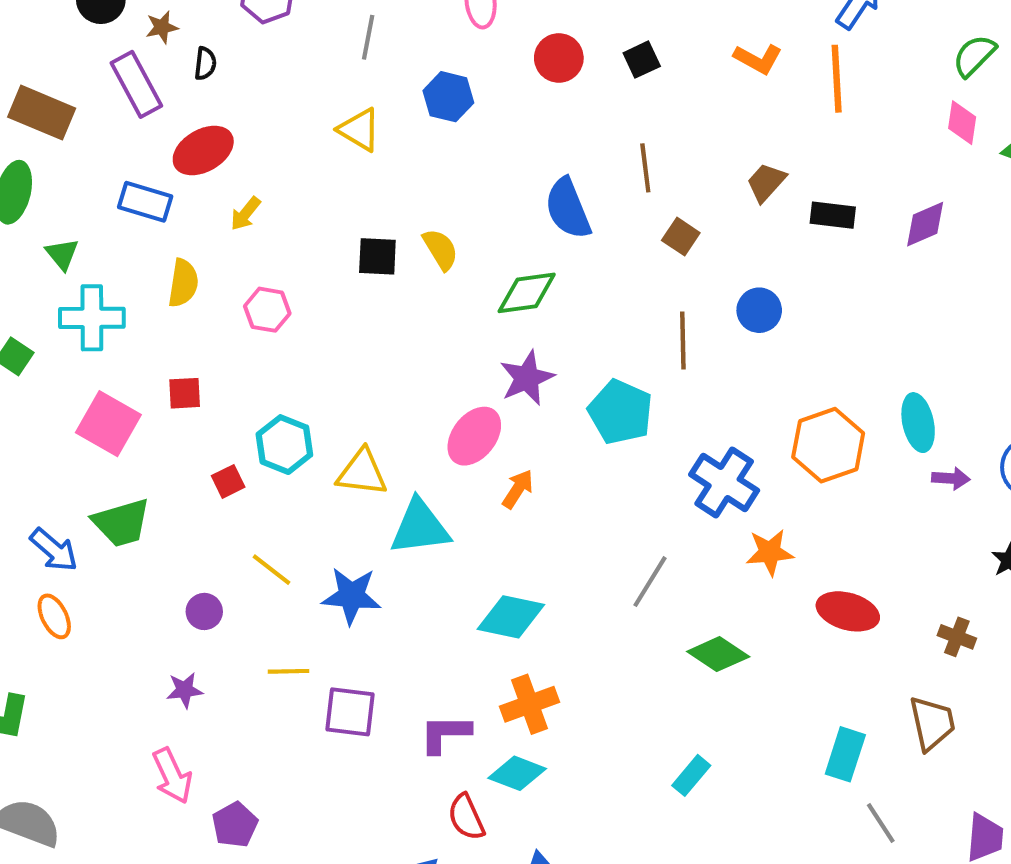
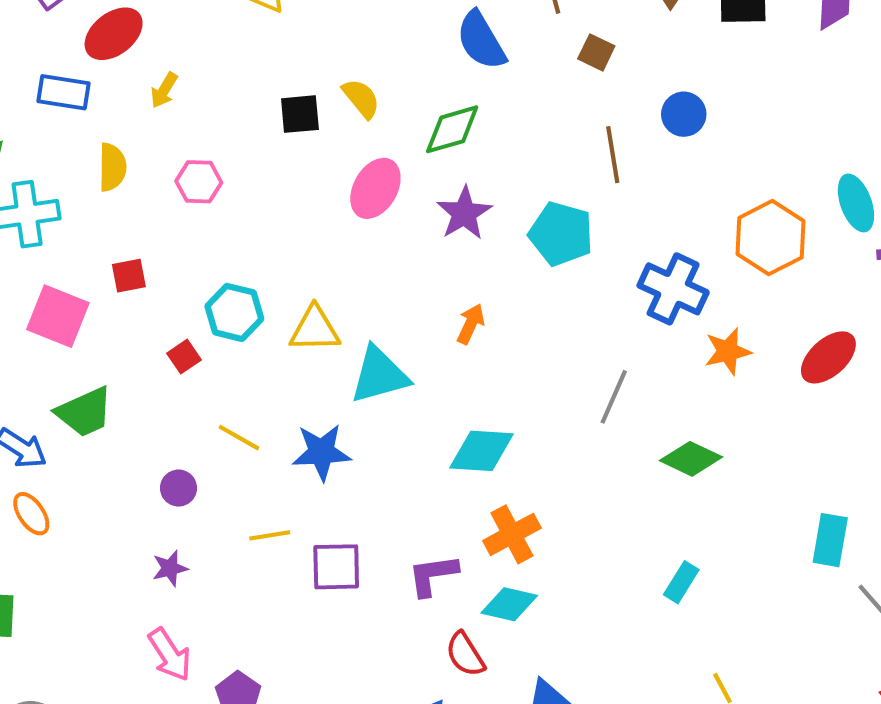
pink ellipse: (474, 436) -> (375, 188), moved
red ellipse: (848, 611) -> (828, 357), moved, turned -50

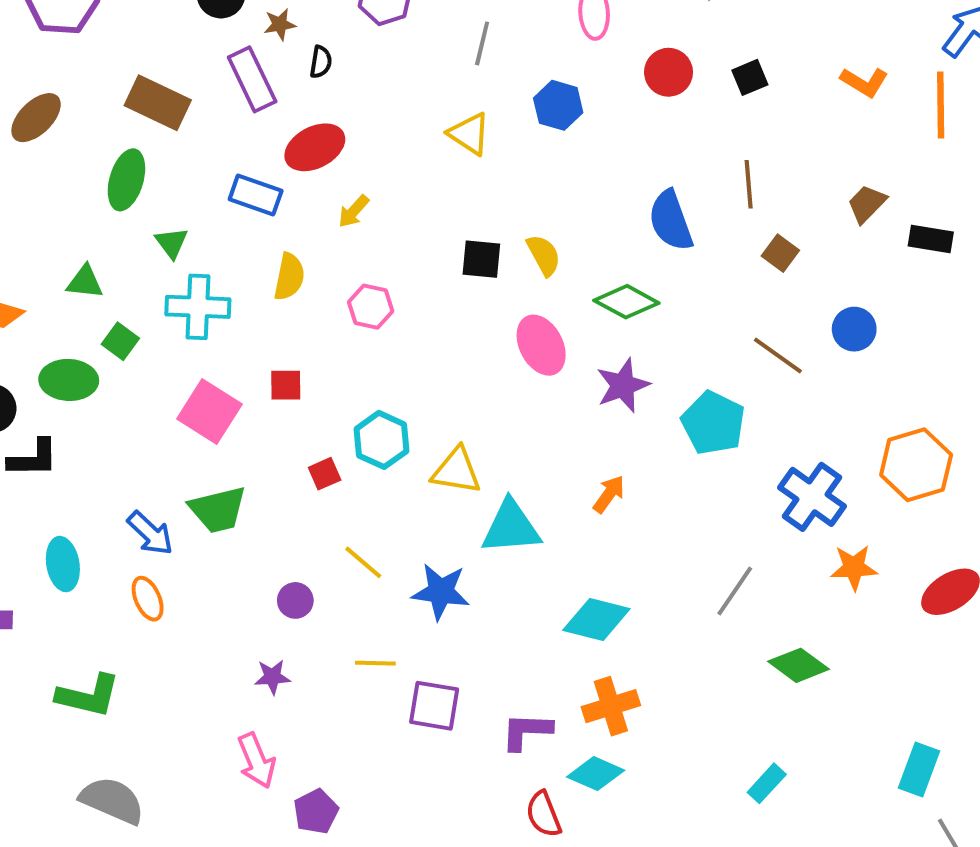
green diamond: (452, 129) -> (626, 302), turned 34
brown line: (613, 155) -> (778, 356), turned -56
pink ellipse: (375, 188) -> (541, 345), turned -68

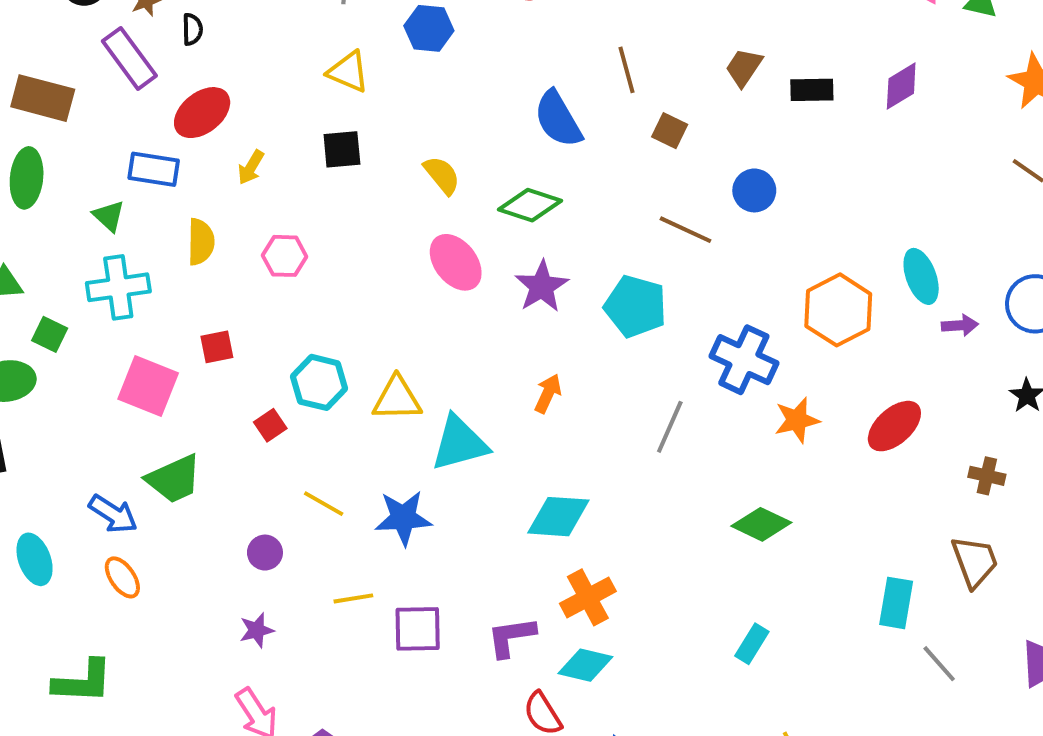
green triangle: (172, 243) -> (109, 216), moved
black square: (481, 259) -> (342, 149), moved
gray line: (735, 591) -> (670, 427), moved

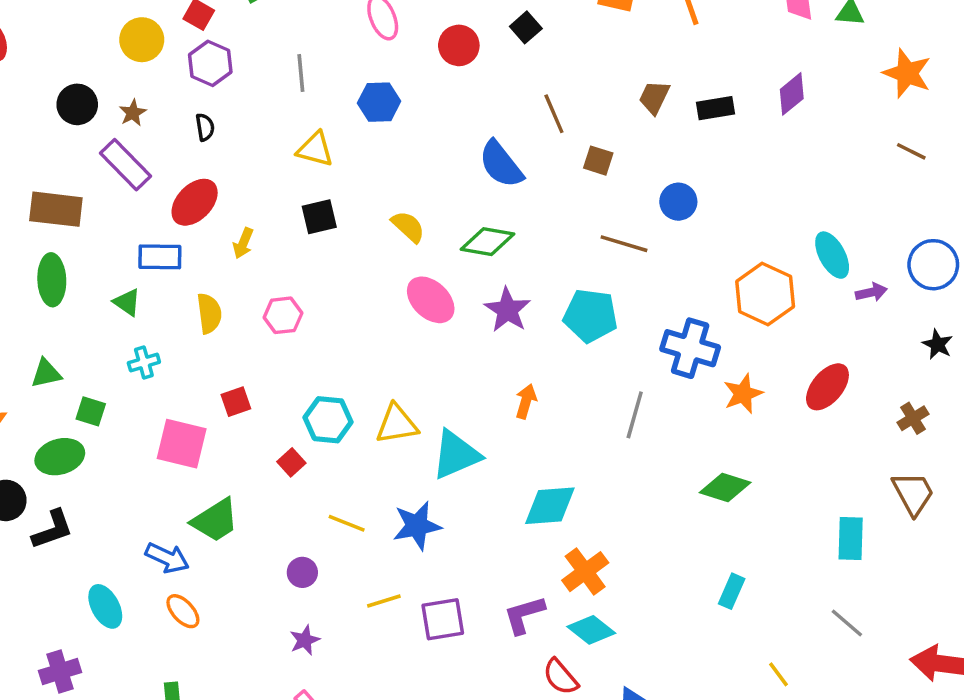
black semicircle: (192, 29) -> (205, 127), moved
cyan cross: (118, 287) -> (144, 363), size x0.6
brown cross: (987, 476) -> (913, 418), turned -36
gray line: (939, 664) -> (847, 623), moved
cyan diamond: (585, 665) -> (591, 630), turned 33

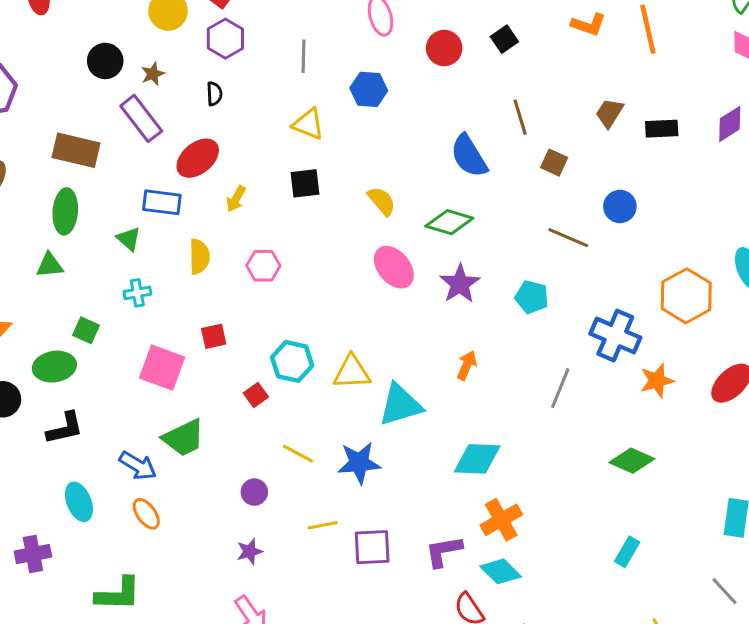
cyan pentagon: (590, 316) -> (532, 297), size x0.7
green triangle: (46, 373) -> (50, 265), moved
black L-shape: (52, 529) -> (65, 428), moved

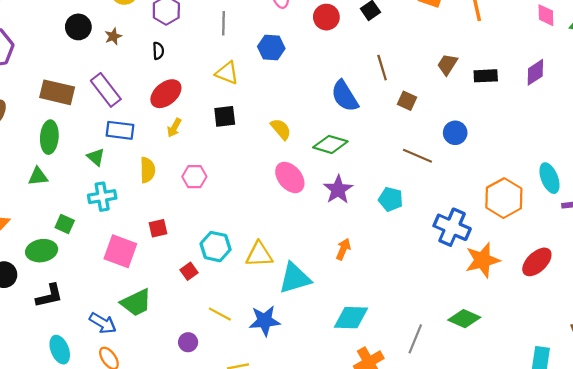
purple rectangle: (141, 118) -> (106, 90), moved
red ellipse: (198, 158) -> (166, 94), moved
cyan cross: (137, 293) -> (102, 197), size x1.4
orange star: (657, 381) -> (482, 260), size x1.4
gray line: (560, 388) -> (415, 339), moved

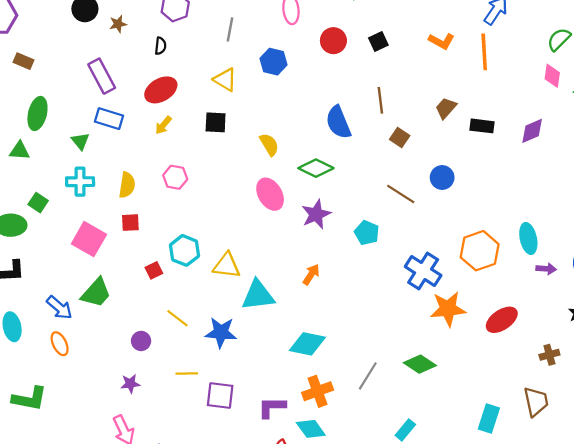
brown rectangle: (57, 92) -> (23, 61), moved, size x0.6
yellow semicircle: (147, 170) -> (127, 185), moved
green trapezoid: (136, 303) -> (96, 293), turned -32

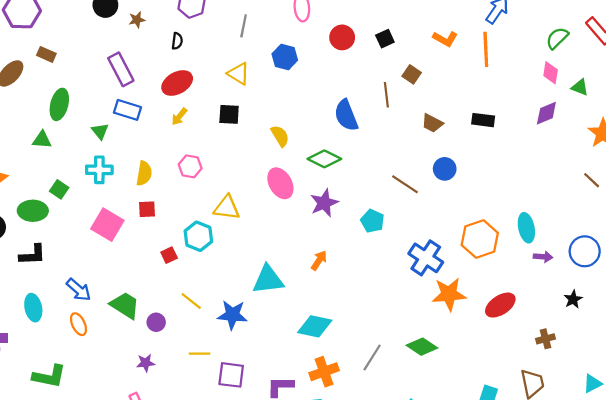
brown trapezoid: (446, 108) -> (432, 123), moved, turned -105
purple diamond: (532, 131) -> (546, 113), moved
brown square: (400, 138) -> (412, 74), moved
yellow triangle: (227, 266) -> (227, 208), moved
green trapezoid: (96, 293) -> (125, 305), moved, turned -100

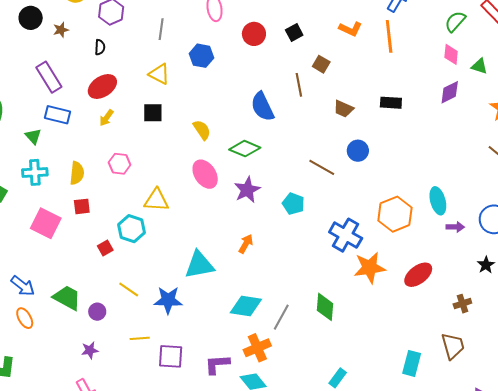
green diamond: (422, 347) -> (325, 307), moved, turned 64
gray line: (372, 357) -> (281, 317), moved

